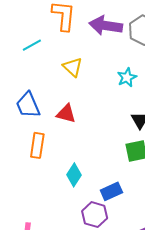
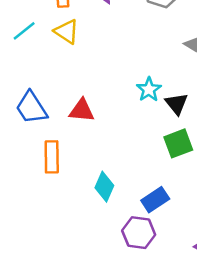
yellow triangle: (73, 67) -> (67, 32), moved
cyan star: (127, 77) -> (149, 89), moved

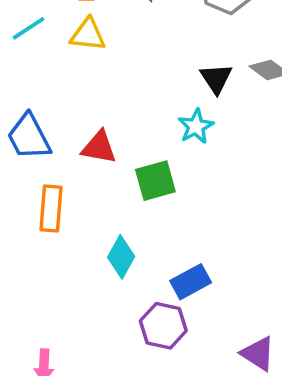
yellow triangle: (67, 32) -> (88, 35), turned -32
black triangle: (176, 104) -> (216, 78), moved
green square: (178, 143) -> (155, 181), moved

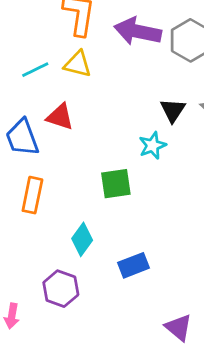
cyan line: (28, 28) -> (35, 70), moved
red triangle: (99, 147) -> (60, 117), moved
purple hexagon: (163, 326) -> (61, 289), moved

